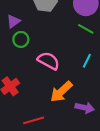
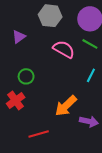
green circle: (21, 39) -> (26, 76), moved
pink semicircle: (49, 61) -> (64, 49), moved

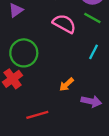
green circle: (26, 76) -> (24, 53), size x1.6
orange arrow: (66, 106) -> (67, 84), size x0.6

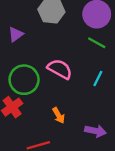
pink semicircle: (64, 24) -> (60, 69), moved
orange arrow: (67, 84) -> (59, 115), moved, turned -77

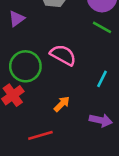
cyan line: (98, 79) -> (102, 79), moved
orange arrow: (59, 115) -> (62, 104), turned -105

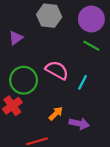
cyan line: (102, 79) -> (82, 82), moved
purple arrow: (101, 120) -> (79, 124), moved

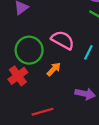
orange arrow: (56, 114) -> (54, 69), moved

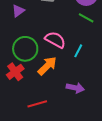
orange arrow: (54, 69) -> (47, 66), size x1.5

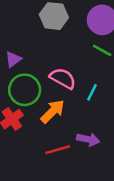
purple triangle: (18, 11) -> (13, 59), moved
red line: (37, 104) -> (58, 150), moved

